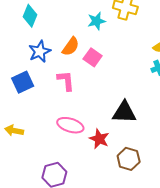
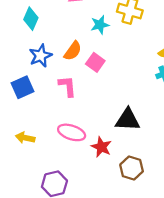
yellow arrow: (14, 131) -> (25, 138), moved

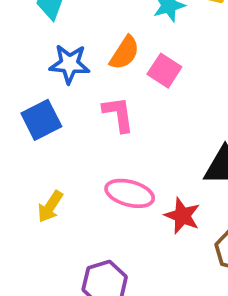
blue star: (41, 56) -> (70, 64), turned 30
yellow arrow: (25, 138) -> (50, 207), turned -66

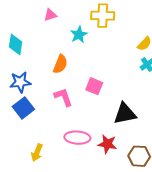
blue star: (70, 64) -> (20, 82), moved
pink square: (164, 71) -> (94, 86), moved

